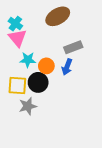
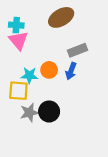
cyan cross: (15, 24) -> (16, 25), turned -32
cyan star: (28, 60) -> (29, 75), moved
black circle: (38, 82) -> (49, 111), moved

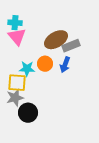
brown ellipse: (61, 17) -> (56, 40), moved
black circle: (49, 111) -> (28, 113), moved
gray star: (29, 113) -> (15, 98), moved

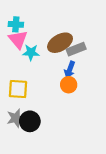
orange circle: (45, 64) -> (69, 85), moved
cyan star: (27, 69) -> (31, 52), moved
gray star: (15, 98) -> (16, 118), moved

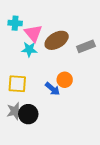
pink triangle: (18, 39) -> (33, 33), moved
gray rectangle: (76, 49) -> (86, 46), moved
blue arrow: (70, 70) -> (53, 89), moved, turned -70

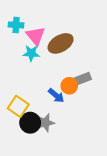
gray rectangle: (86, 46) -> (81, 79), moved
yellow square: (17, 84) -> (18, 106), moved, turned 30
gray star: (15, 111) -> (45, 123), moved

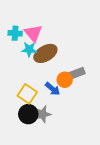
cyan cross: (16, 25) -> (15, 33), moved
brown ellipse: (61, 43) -> (45, 53), moved
yellow square: (18, 106) -> (27, 94), moved

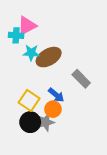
pink triangle: (33, 33) -> (27, 26), moved, turned 42
gray rectangle: (76, 74) -> (81, 79), turned 66
orange circle: (65, 80) -> (53, 109), moved

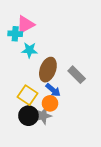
brown ellipse: (49, 57) -> (48, 70), moved, turned -40

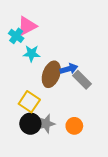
cyan cross: (15, 34) -> (16, 36), turned 32
blue arrow: (53, 90) -> (69, 69), moved, turned -56
orange circle: (50, 103) -> (74, 126), moved

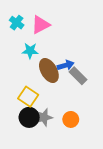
pink triangle: (27, 26) -> (41, 25), moved
cyan cross: (16, 36) -> (17, 23), moved
brown ellipse: (51, 74) -> (49, 71), turned -50

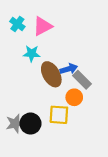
yellow square: (28, 97) -> (59, 115), moved, turned -30
gray star: (44, 117) -> (15, 124), moved
orange circle: (71, 119) -> (74, 97), moved

